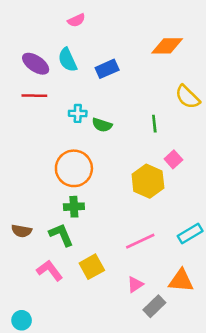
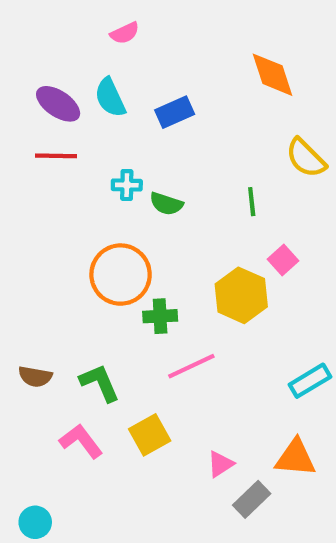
orange diamond: (167, 46) -> (273, 75), turned 72
green cross: (74, 207) -> (160, 316), moved
pink line: (140, 241) -> (191, 366), moved

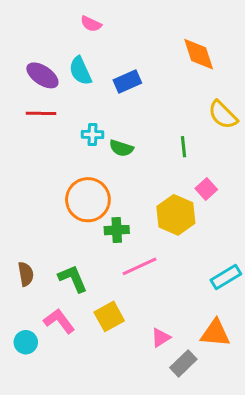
pink semicircle: (125, 33) -> (91, 24), turned 50
brown semicircle: (35, 377) -> (26, 274), turned -110
cyan circle: (35, 522) -> (26, 342), moved

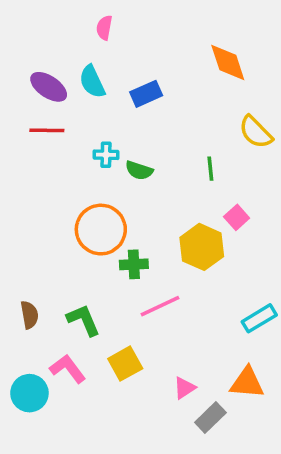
pink semicircle: (91, 24) -> (104, 28), turned 75
cyan circle: (26, 342) -> (29, 393), size x1.4

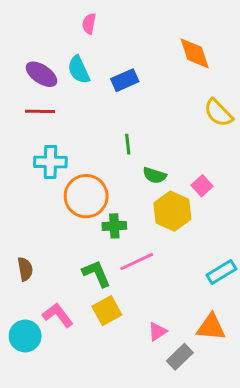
cyan cross: (106, 155) -> (50, 162), moved, size x1.5
green line: (210, 169) -> (128, 144), moved
green semicircle: (139, 170) -> (155, 175), moved
green L-shape: (83, 320) -> (97, 274), moved

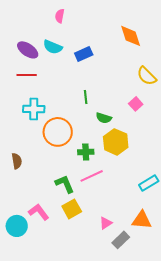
cyan semicircle: (79, 70) -> (53, 47), turned -42
pink square: (202, 186) -> (136, 104), moved
green cross: (114, 226) -> (86, 152), moved
brown semicircle: (25, 269) -> (17, 161), moved

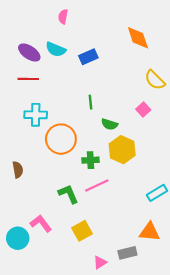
yellow square: (72, 209) -> (82, 231), moved
pink triangle: (106, 223) -> (100, 262), moved
gray rectangle: (121, 240) -> (127, 253), turned 30

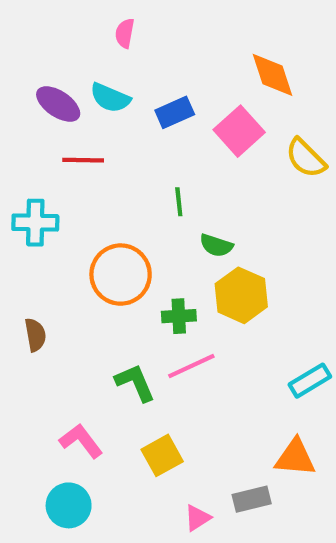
red line: (28, 79) -> (83, 160), moved
pink square: (143, 110) -> (239, 131), moved, size x1.6
cyan cross: (36, 115) -> (35, 223), moved
cyan circle: (18, 238) -> (69, 505), moved

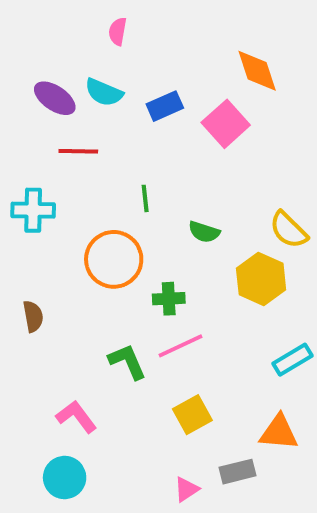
yellow semicircle: (306, 158) -> (289, 230), moved
green line: (179, 202) -> (145, 198), moved
yellow hexagon: (241, 295) -> (261, 279), moved
yellow square: (162, 455) -> (192, 415), moved

